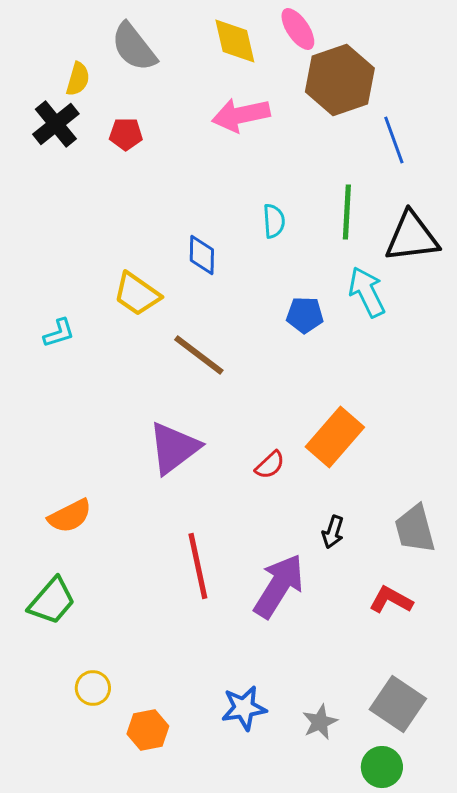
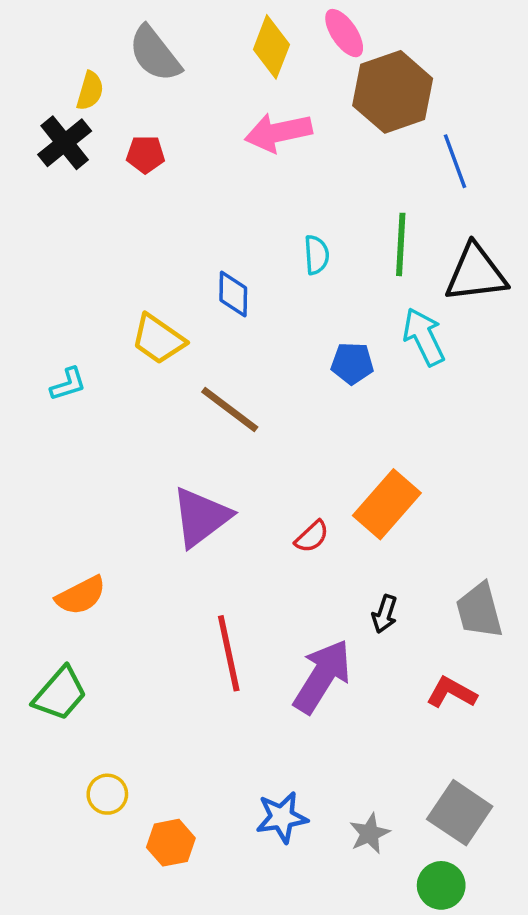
yellow diamond: (235, 41) -> (271, 47), turned 34

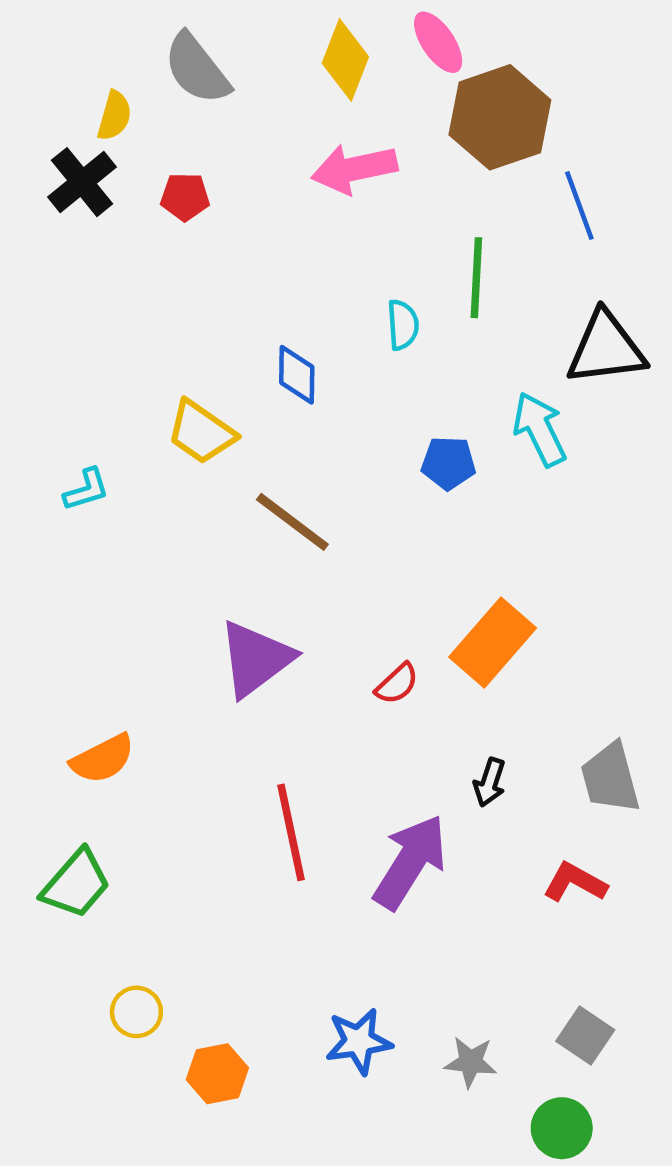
green line: (401, 244) -> (476, 278), moved
gray square: (460, 813) -> (585, 1035), size x0.7
gray star: (370, 833) -> (470, 1062), turned 30

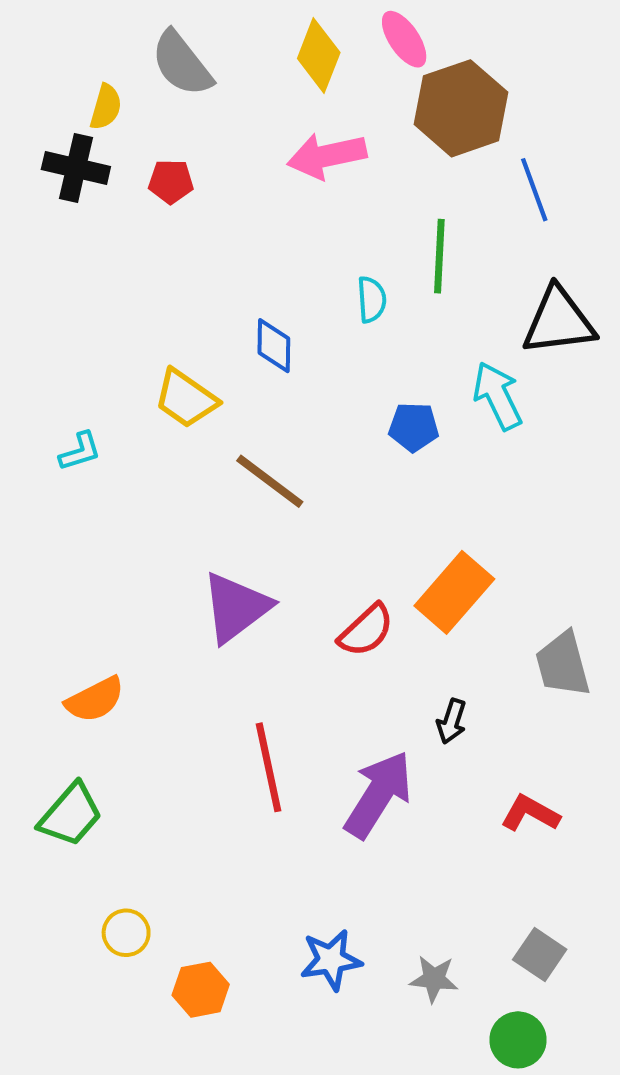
black cross: (82, 182) -> (76, 168), turned -38
red semicircle: (397, 684) -> (366, 630), size x1.4
gray trapezoid: (610, 778) -> (563, 664), moved

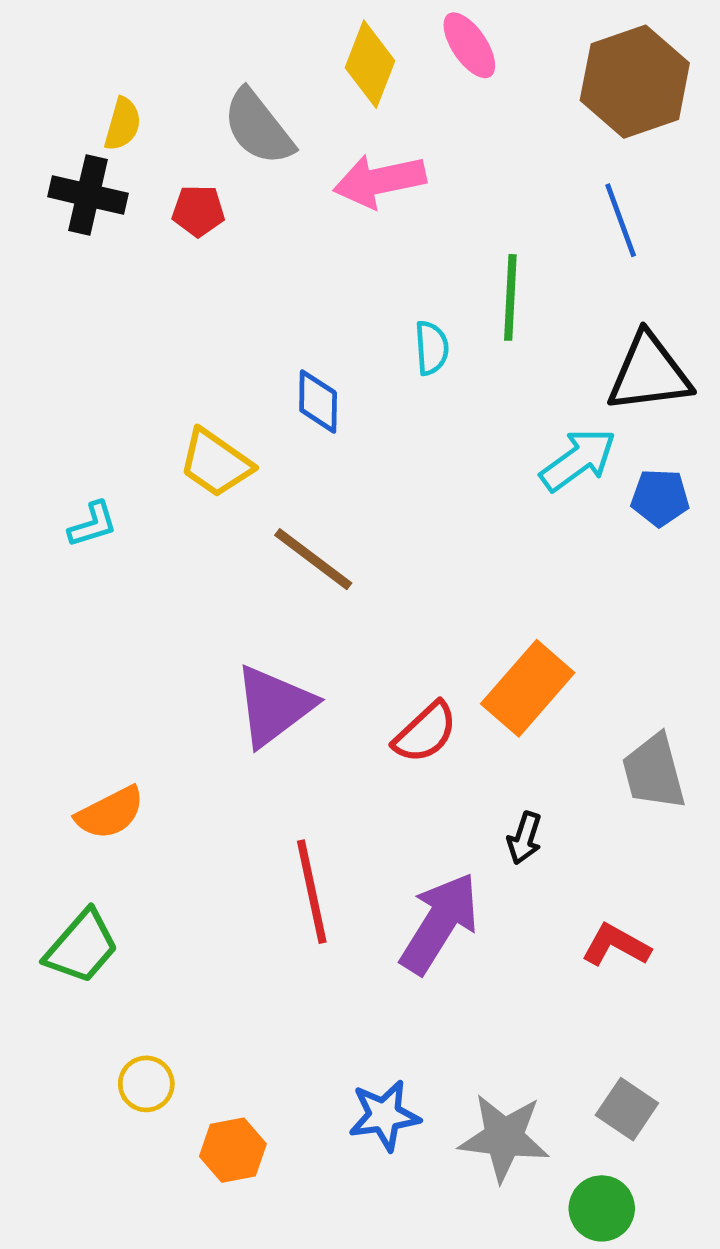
gray semicircle: (182, 64) -> (258, 127), moved
brown hexagon: (461, 108) -> (635, 82), moved
cyan arrow: (498, 396) -> (578, 460), turned 80
blue pentagon: (414, 427) -> (660, 498), moved
gray star: (434, 979) -> (504, 1138), size x1.6

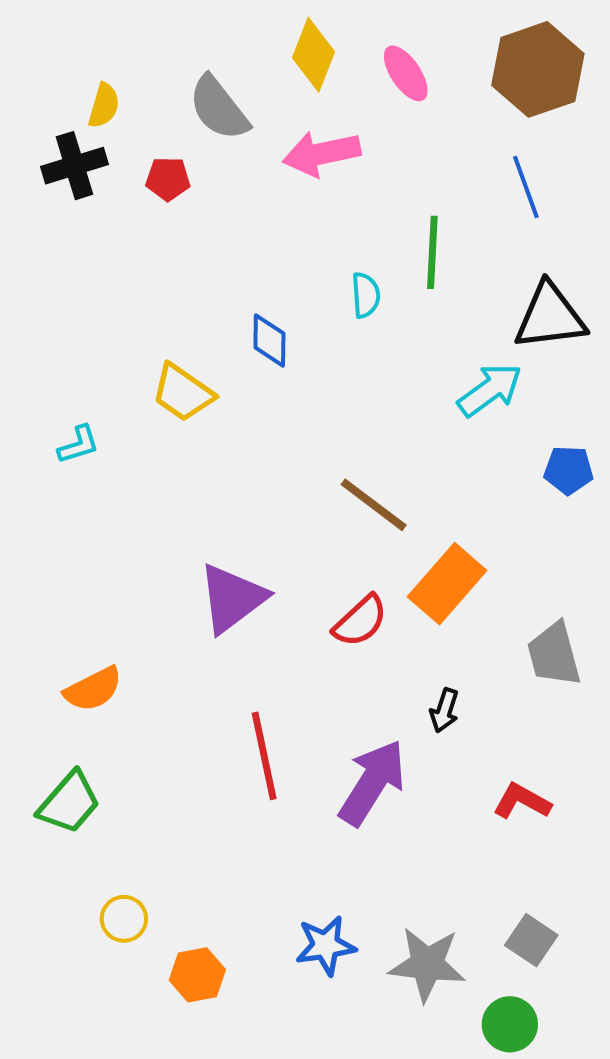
pink ellipse: (469, 45) -> (406, 73), moved
black cross: (88, 195) -> (74, 166), turned -30
blue pentagon: (660, 498) -> (569, 470), moved
brown line: (313, 559) -> (374, 505), moved

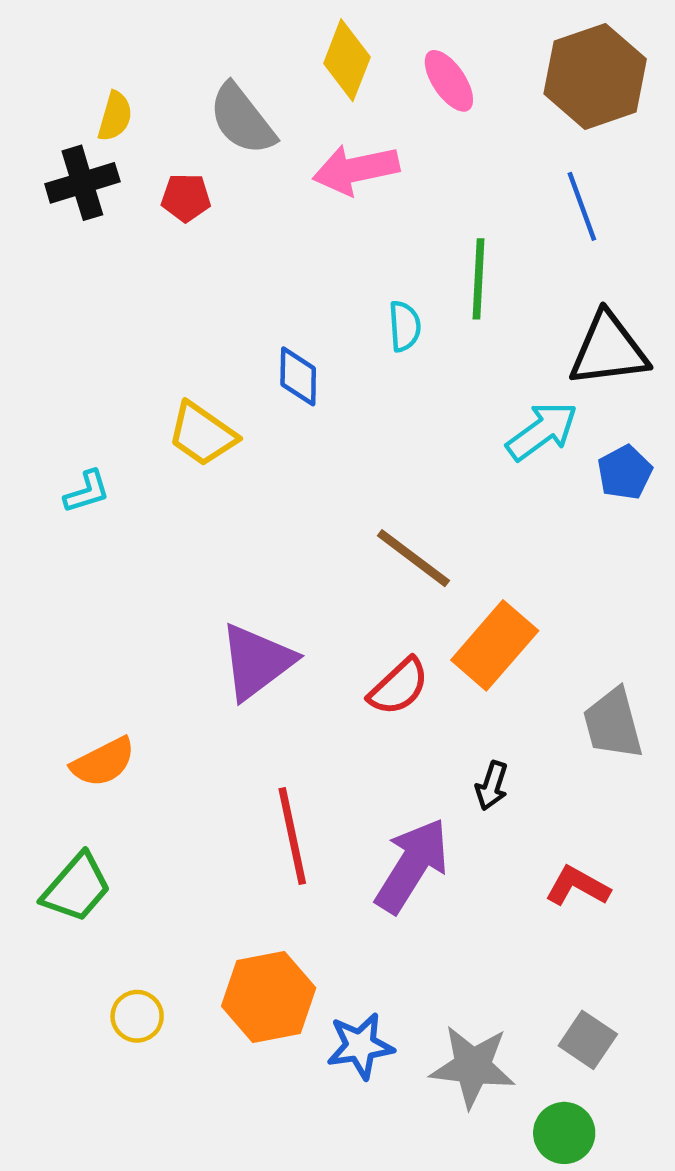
blue pentagon: (569, 470) -> (625, 472), moved, turned -30
orange hexagon: (197, 975) -> (269, 997), moved, size x1.5

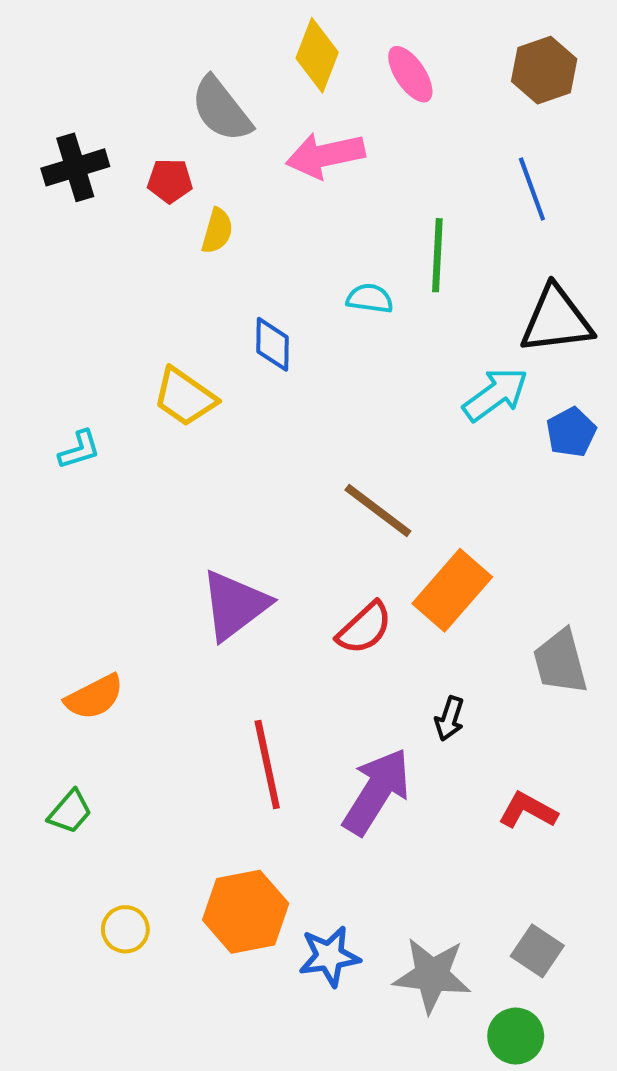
brown hexagon: (595, 76) -> (544, 70), size x0.7
yellow semicircle: (115, 116) -> (217, 231), moved
cyan semicircle: (405, 326) -> (370, 298), turned -78
green trapezoid: (77, 888) -> (70, 812), size x0.7

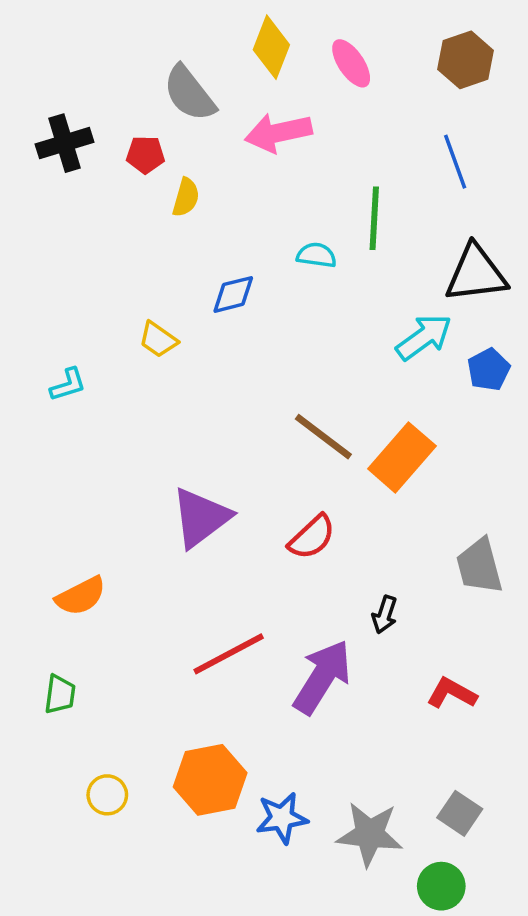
blue diamond: (273, 344) -> (233, 294), turned 75
yellow trapezoid: (185, 397) -> (158, 340), size x0.7
orange rectangle: (452, 590) -> (402, 457), moved
red line: (267, 764) -> (229, 654), turned 74
green trapezoid: (70, 812) -> (60, 694), turned -33

